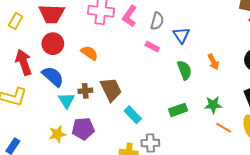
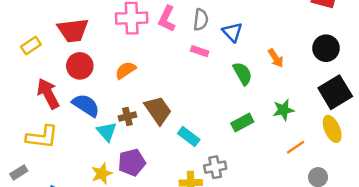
yellow rectangle: (16, 21) -> (31, 46), turned 35
orange semicircle: (89, 53) -> (125, 70), turned -60
orange line: (224, 128) -> (296, 147), moved, turned -56

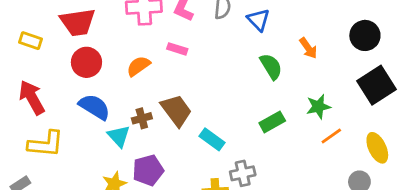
yellow rectangle: (31, 46) -> (30, 41), turned 54
pink rectangle: (200, 51) -> (177, 49), moved
red arrow: (48, 94) -> (32, 98), moved
yellow ellipse: (332, 129) -> (377, 148), moved
orange line: (296, 147) -> (331, 136), moved

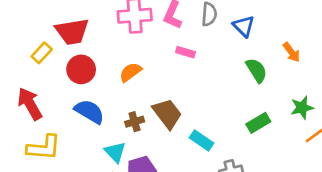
yellow rectangle: (30, 41) -> (42, 53), moved, turned -65
pink rectangle: (177, 49) -> (186, 52), moved
cyan triangle: (119, 136) -> (115, 152), moved

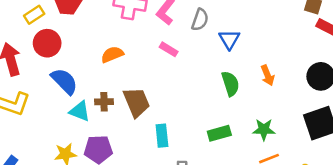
red circle: (81, 69) -> (47, 43), moved
cyan rectangle: (202, 140) -> (162, 136), turned 35
cyan triangle: (115, 152) -> (80, 111), moved, turned -40

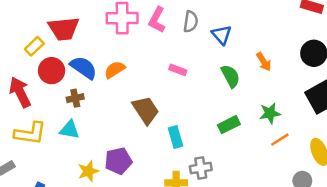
pink rectangle: (169, 49) -> (178, 70), moved
blue semicircle: (64, 81) -> (83, 68), moved
brown cross: (104, 102) -> (75, 98), moved
cyan triangle: (80, 111) -> (69, 130), moved

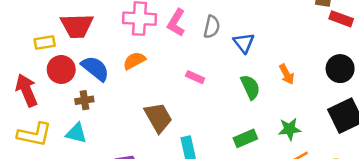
yellow rectangle: (34, 46) -> (45, 43), turned 30
orange semicircle: (115, 70) -> (134, 61), moved

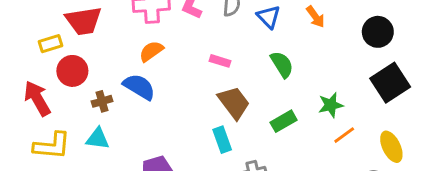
blue semicircle: (95, 68) -> (139, 87), moved
orange arrow: (287, 74) -> (315, 17), moved
brown trapezoid: (158, 118) -> (234, 103), moved

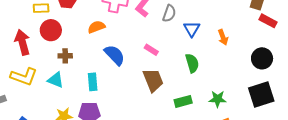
orange semicircle: (151, 51) -> (96, 27), moved
blue semicircle: (139, 87) -> (115, 55), moved
cyan rectangle: (222, 140) -> (93, 82), moved

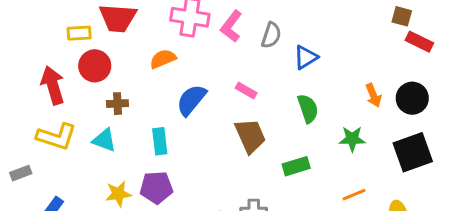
blue triangle: (192, 29) -> (306, 57), turned 30
orange arrow: (223, 37) -> (373, 95), moved
blue semicircle: (115, 55) -> (191, 100), turned -95
green star: (218, 99) -> (352, 139), moved

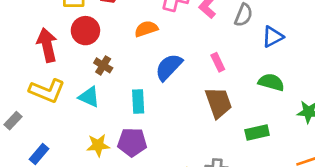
pink rectangle: (246, 90) -> (218, 62), turned 30
brown cross: (117, 104) -> (103, 65), turned 30
green semicircle: (308, 109) -> (271, 82), turned -60
gray rectangle: (21, 173) -> (13, 121), turned -30

